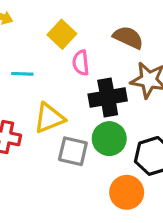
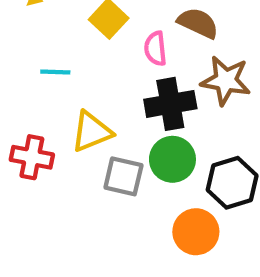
pink semicircle: (81, 63) -> (155, 49), moved

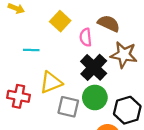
black cross: (170, 104) -> (94, 67), turned -36

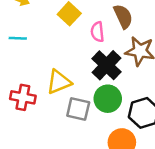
brown semicircle: (109, 23) -> (123, 16), turned 40
cyan line: (31, 50) -> (18, 38), moved

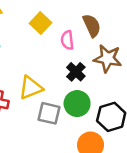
black cross: (106, 65) -> (76, 72), size x0.7

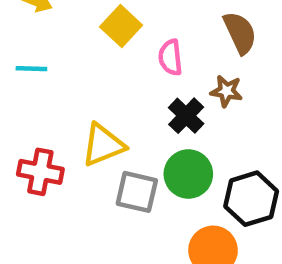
brown semicircle: (92, 25) -> (240, 33), moved
brown star: (108, 58) -> (226, 91), moved, size x0.6

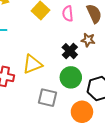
pink semicircle: (170, 57) -> (68, 14), moved
gray square: (137, 192) -> (48, 98), moved

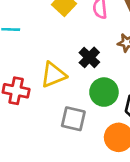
black cross: (70, 51) -> (89, 57), moved

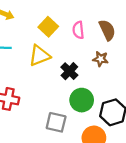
yellow triangle: (53, 75) -> (39, 56), moved

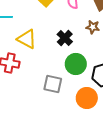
yellow triangle: (39, 56) -> (27, 39), moved, turned 50

